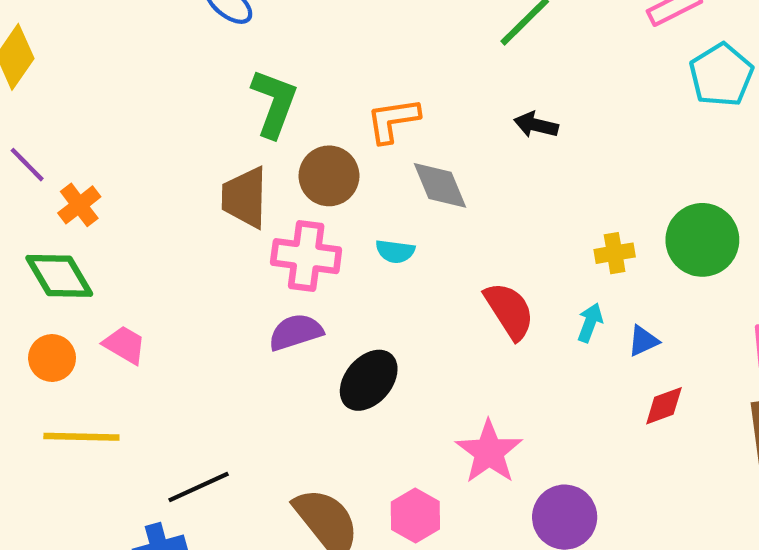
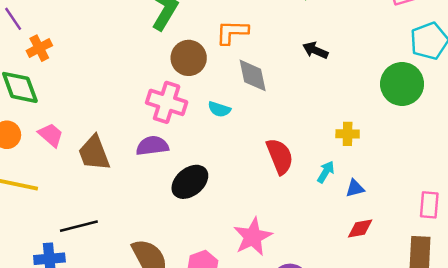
brown trapezoid: (245, 197) -> (94, 153), moved, turned -33
green circle: (702, 240) -> (402, 84), moved

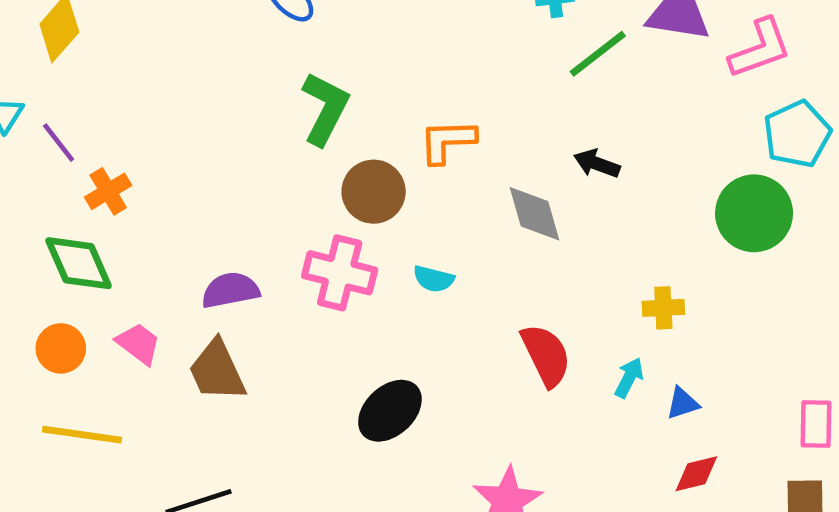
gray diamond: (253, 75) -> (534, 214), moved
purple semicircle: (152, 146) -> (230, 290), moved

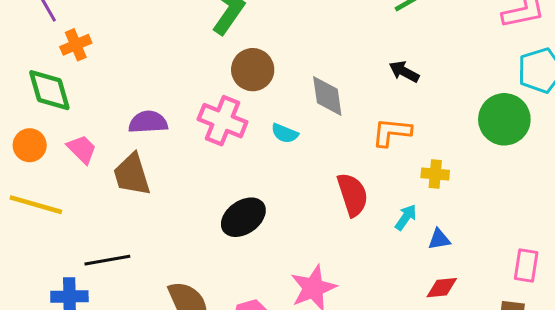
orange L-shape: (447, 141) -> (392, 132), moved
gray diamond: (534, 214) -> (327, 96), moved

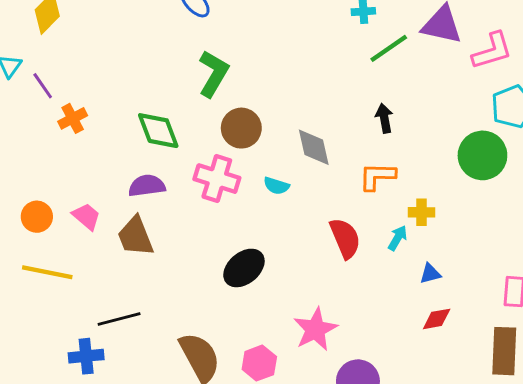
black arrow: (404, 72) -> (384, 118), turned 56
green diamond: (49, 90) -> (158, 131), moved
cyan arrow: (406, 217) -> (398, 238), moved

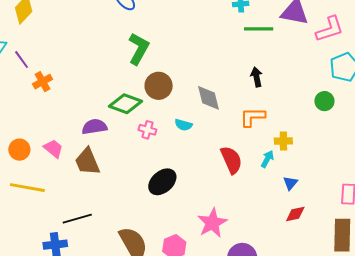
green line: (389, 48) -> (259, 29), turned 36
green diamond: (158, 131) -> (125, 104), moved, turned -48
green circle: (482, 155) -> (324, 101), size x0.6
pink cross: (217, 179) -> (147, 130), moved, size x0.6
blue triangle: (430, 274) -> (290, 183), turned -35

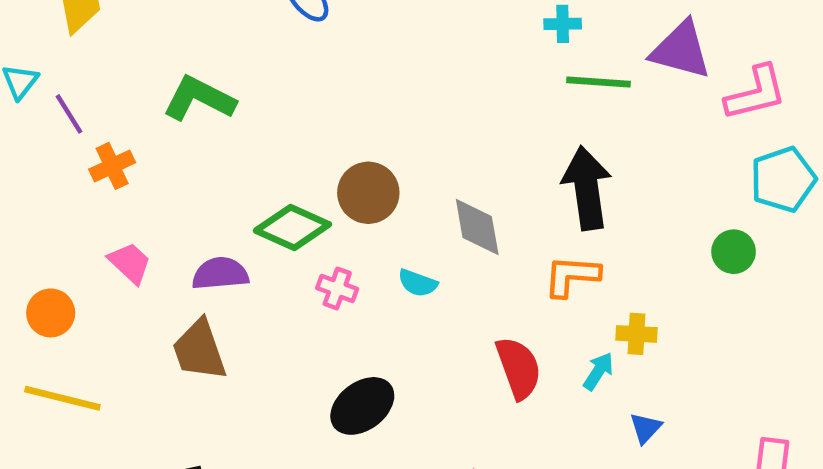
green L-shape: (139, 49) -> (199, 99), moved, turned -96
black arrow: (257, 77) -> (587, 188), size x1.8
pink trapezoid: (53, 149) -> (130, 263), moved

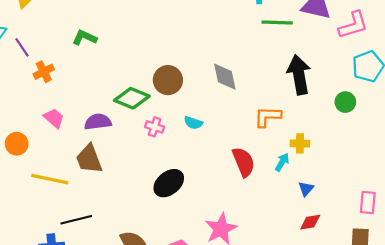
green L-shape: (199, 99) -> (85, 38), size x0.7
black arrow: (587, 188) -> (299, 75), moved
gray diamond: (477, 227) -> (225, 77), moved
yellow line: (62, 398) -> (50, 179), moved

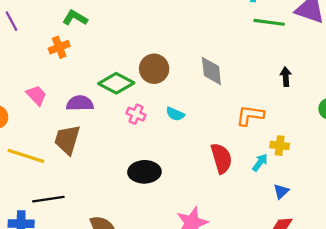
orange cross: (44, 72) -> (59, 47), moved
black arrow: (299, 75) -> (286, 77), size x0.5
brown trapezoid: (89, 159) -> (67, 140), turned 32
black ellipse: (169, 183) -> (144, 172), turned 32

